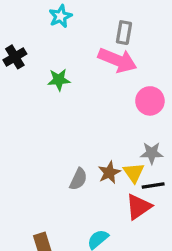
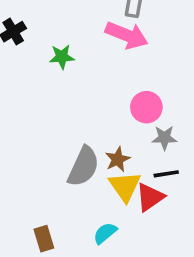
pink circle: (150, 101) -> (146, 107), moved
yellow triangle: (134, 173) -> (125, 186), moved, size x1.4
gray semicircle: (78, 179) -> (83, 167), size x1.6

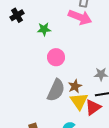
pink circle: (146, 107) -> (56, 57), moved

